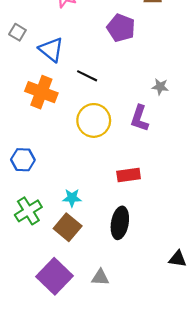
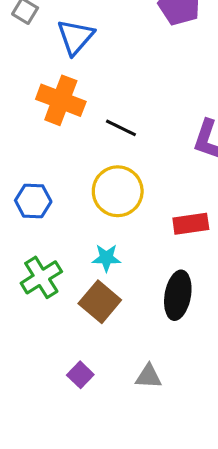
blue triangle: (51, 50) -> (75, 37), turned 32
black line: (87, 76) -> (121, 128), moved
yellow circle: (94, 120) -> (118, 191), moved
purple square: (54, 276) -> (80, 375), size x0.5

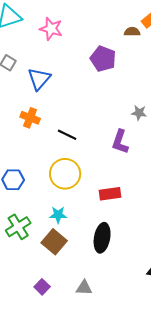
orange cross: (61, 100) -> (30, 118), size x0.7

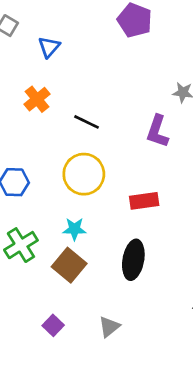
blue triangle: (39, 79) -> (49, 47), size x0.7
orange cross: (30, 118) -> (37, 99), turned 30
gray triangle: (84, 288) -> (109, 327), turned -42

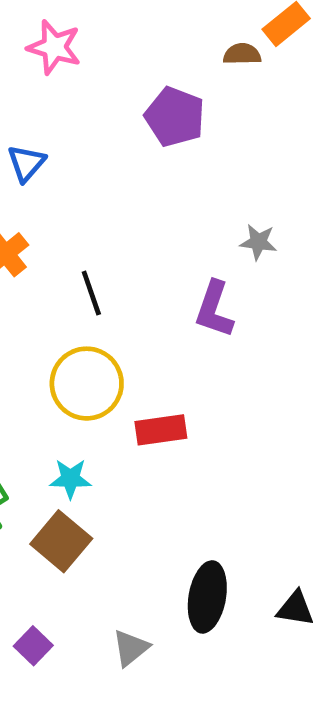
black line: (87, 122) -> (91, 293), turned 45
red rectangle: (144, 201) -> (161, 430), moved
black ellipse: (133, 260) -> (207, 597), moved

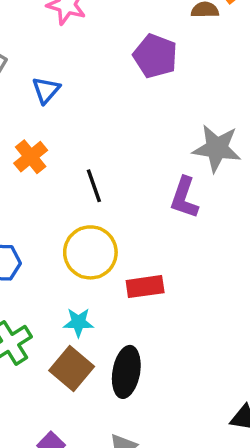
gray star: (258, 242) -> (217, 148), size x1.8
black ellipse: (207, 597) -> (126, 372), moved

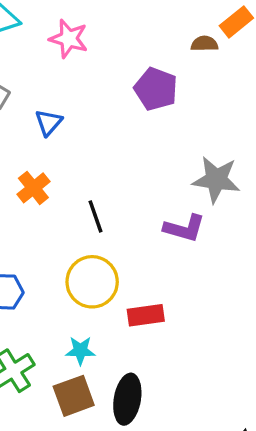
purple L-shape: (184, 198) -> (184, 228), turned -93
brown square: (72, 369) -> (74, 396), turned 30

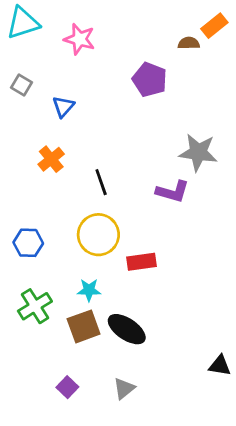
black ellipse: (127, 399) -> (127, 329), turned -66

